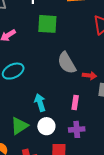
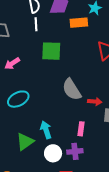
green triangle: (19, 126) -> (25, 142), moved
purple cross: (77, 129) -> (75, 151), moved

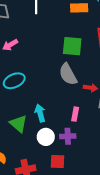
green square: (51, 51) -> (72, 46), moved
green triangle: (25, 142) -> (18, 124), turned -48

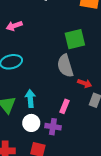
green square: (72, 46) -> (75, 39), turned -30

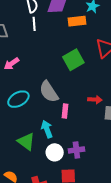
gray semicircle: (65, 66) -> (49, 92), moved
pink rectangle: (64, 106) -> (65, 111), moved

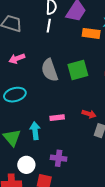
gray semicircle: (49, 92) -> (50, 70), moved
pink rectangle: (65, 111) -> (57, 118), turned 64
white circle: (55, 152) -> (26, 165), moved

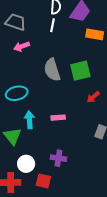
pink arrow: (17, 59) -> (22, 46), moved
red arrow: (89, 114) -> (93, 97), moved, turned 120
cyan arrow: (35, 131) -> (29, 120), moved

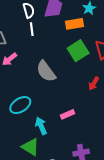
green square: (80, 71) -> (78, 51), moved

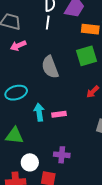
cyan arrow: (41, 126) -> (39, 112), moved
green triangle: (30, 147) -> (15, 136), turned -42

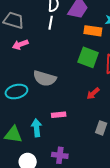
green square: (86, 56) -> (88, 57), turned 35
gray semicircle: (50, 67) -> (45, 78), moved, turned -55
cyan arrow: (39, 112) -> (37, 128), moved

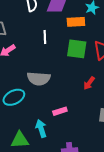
white line: (51, 23) -> (45, 37), moved

